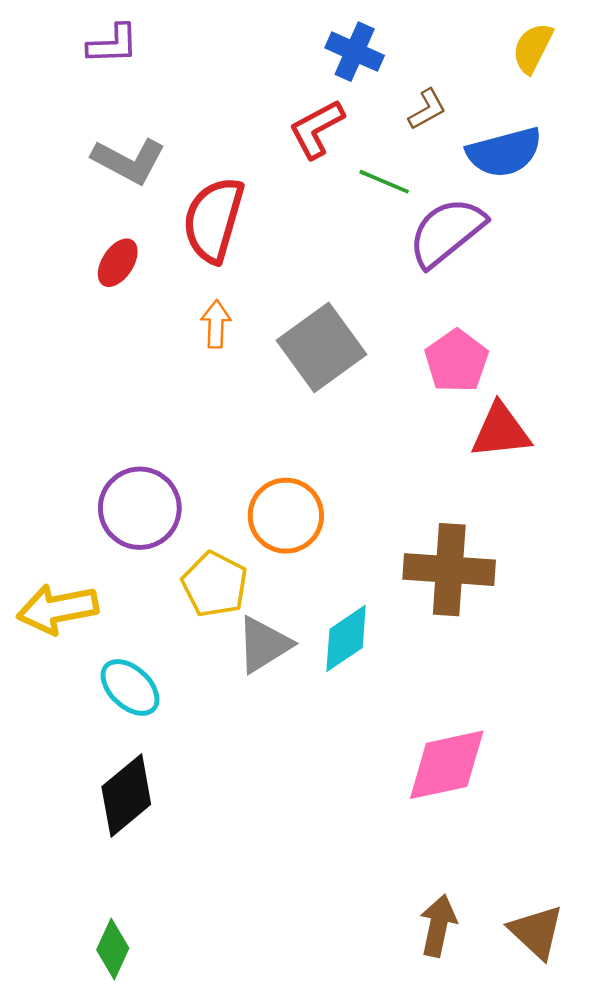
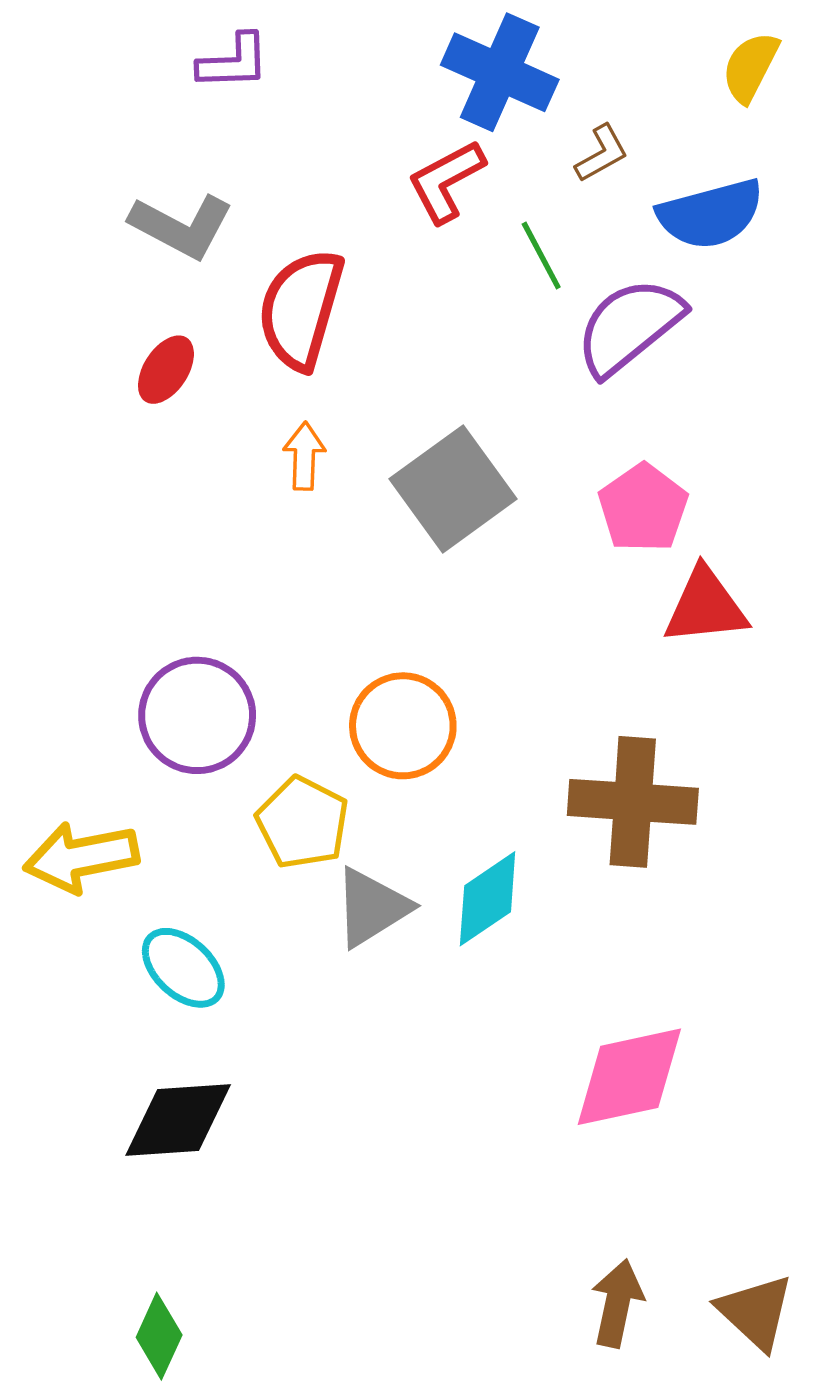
purple L-shape: (113, 44) -> (233, 62), moved
blue cross: (355, 52) -> (500, 72), size x1.4
green line: (384, 182) -> (541, 256), turned 39
black diamond: (126, 795) -> (178, 1120), turned 36

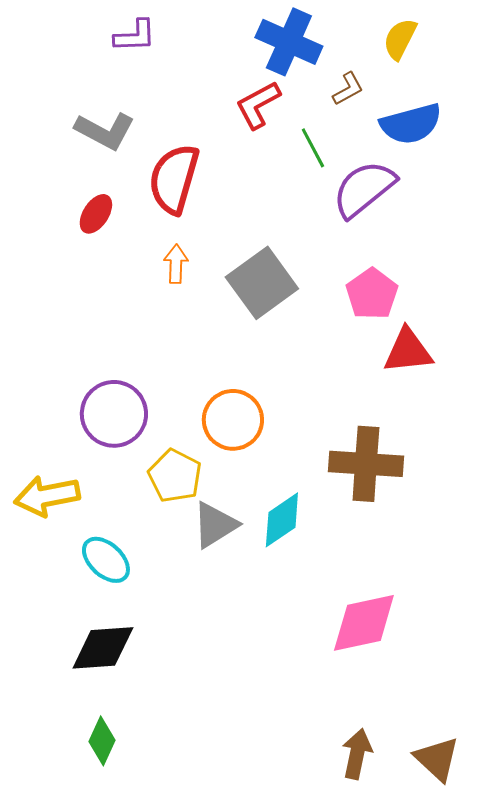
yellow semicircle: (750, 67) -> (400, 39), moved
green diamond: (159, 1336) -> (102, 741), moved

